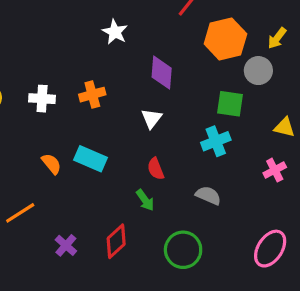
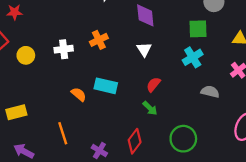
red semicircle: (156, 169) -> (153, 85), turned 70
gray semicircle: (208, 195) -> (210, 92), moved
orange line: (20, 213) -> (63, 133), turned -65

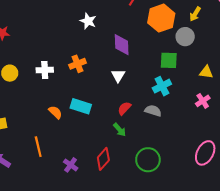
gray semicircle: (210, 92) -> (153, 111), moved

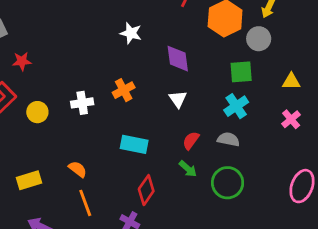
orange semicircle: (55, 112) -> (78, 169), moved
red diamond: (103, 159) -> (146, 190), moved
green circle: (148, 160) -> (228, 183), moved

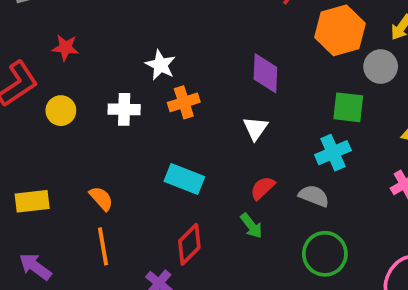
white star: (131, 33) -> (160, 65), moved
red star: (22, 61) -> (65, 48), moved
green circle: (228, 183) -> (325, 254), moved

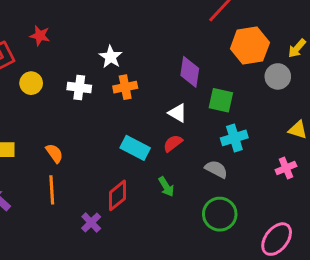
green square: (348, 107) -> (221, 100), moved
white triangle: (255, 128) -> (178, 113), turned -42
cyan rectangle: (184, 179) -> (135, 148), moved
red semicircle: (263, 188) -> (173, 143), moved

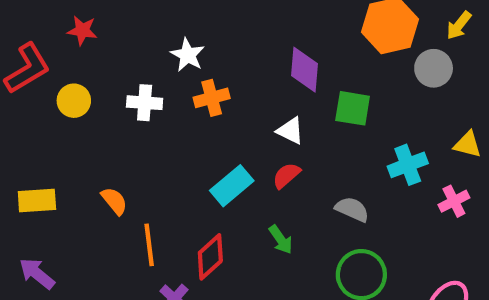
cyan cross: (234, 138) -> (408, 165), moved
cyan rectangle: (135, 148) -> (232, 186), turned -64
orange line: (52, 190) -> (149, 245), moved

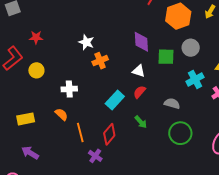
gray circle: (434, 68) -> (191, 48), moved
white cross: (145, 103) -> (69, 89), moved

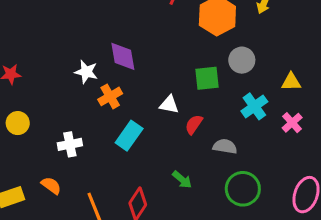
purple diamond: (141, 42) -> (123, 56), moved
red semicircle: (140, 92) -> (194, 124), moved
cyan rectangle: (115, 100) -> (129, 136), moved
orange semicircle: (61, 114) -> (51, 185), moved

